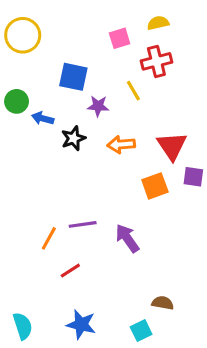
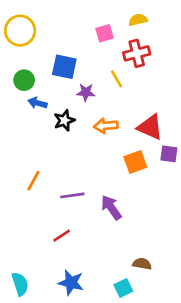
green circle: (17, 101) -> (24, 80), moved
red triangle: (172, 146) -> (150, 127), turned -32
orange line: (49, 238) -> (33, 181), moved

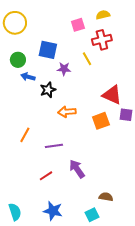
orange arrow: (106, 126) -> (67, 112), moved
purple arrow: (111, 208) -> (77, 169), moved

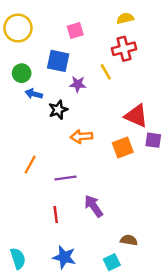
pink square: (78, 25) -> (75, 30), moved
red line: (46, 176) -> (56, 215), turned -64

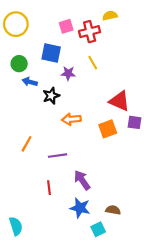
red cross: (124, 49) -> (90, 32), moved
blue star: (64, 257) -> (80, 208), moved

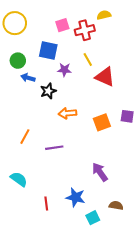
red triangle: (119, 101) -> (105, 77), moved
purple arrow: (82, 180) -> (100, 172), moved
red line: (49, 188) -> (46, 203), moved
brown semicircle: (113, 210) -> (116, 205), moved
cyan semicircle: (16, 226) -> (19, 179), moved, turned -36

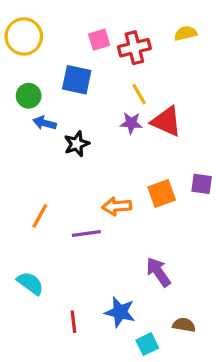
yellow semicircle: (104, 15) -> (186, 33), moved
purple star: (64, 70) -> (131, 123), moved
orange arrow: (67, 113) -> (117, 206), moved

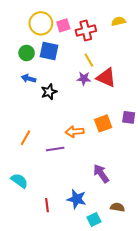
yellow circle: (24, 36) -> (41, 23), moved
green circle: (29, 96) -> (27, 53), moved

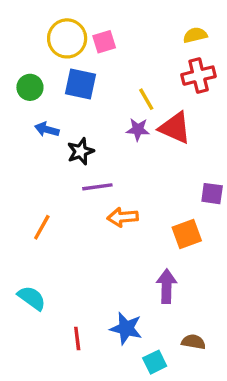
red cross: (86, 31) -> (199, 76), moved
green circle: (27, 53) -> (30, 87), moved
orange square: (103, 123) -> (187, 234), moved
purple line: (55, 149) -> (97, 187), moved
purple arrow: (101, 174) -> (167, 286), turned 36

